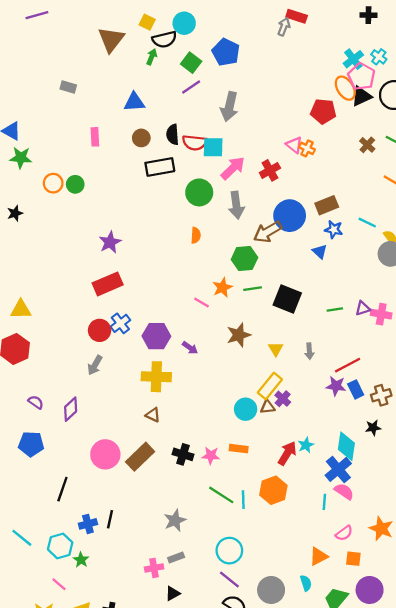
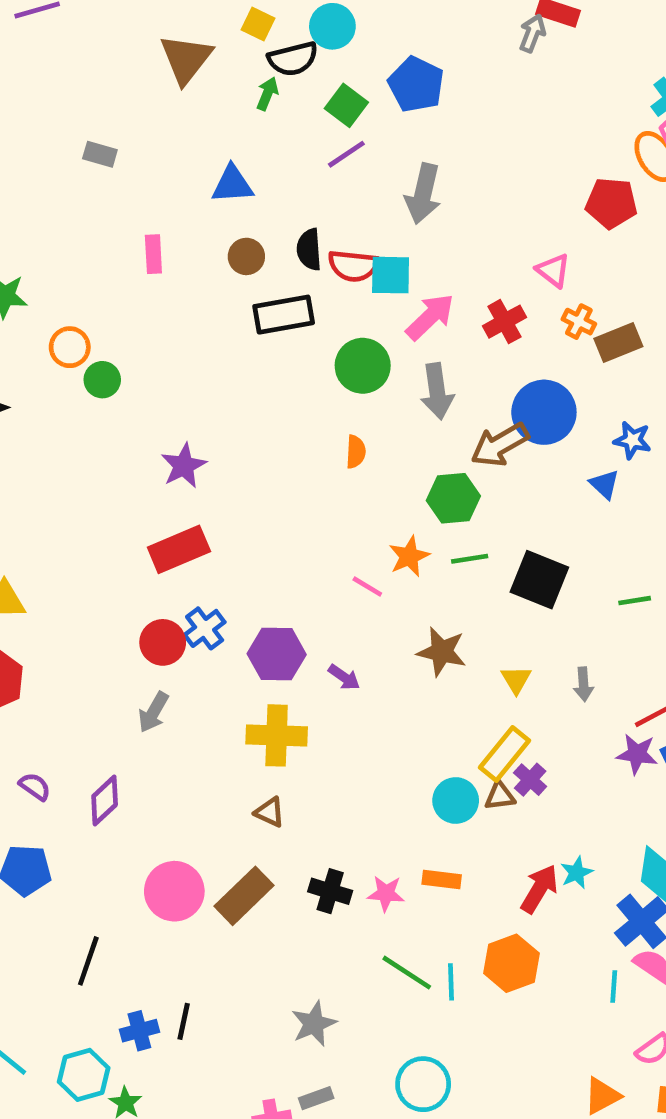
orange cross: (307, 148) -> (579, 322), moved
green circle: (75, 184) -> (102, 380), moved
brown rectangle: (327, 205) -> (618, 342), moved
brown star: (239, 335) -> (442, 652), turned 30

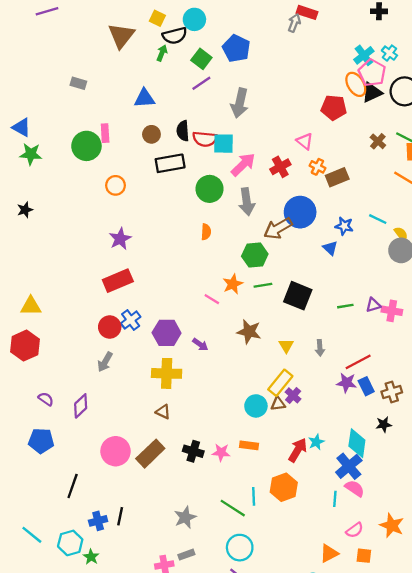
orange circle: (70, 347) -> (115, 185), moved
green circle: (102, 380) -> (86, 146), moved, size x1.6
green line: (407, 973) -> (233, 508), moved

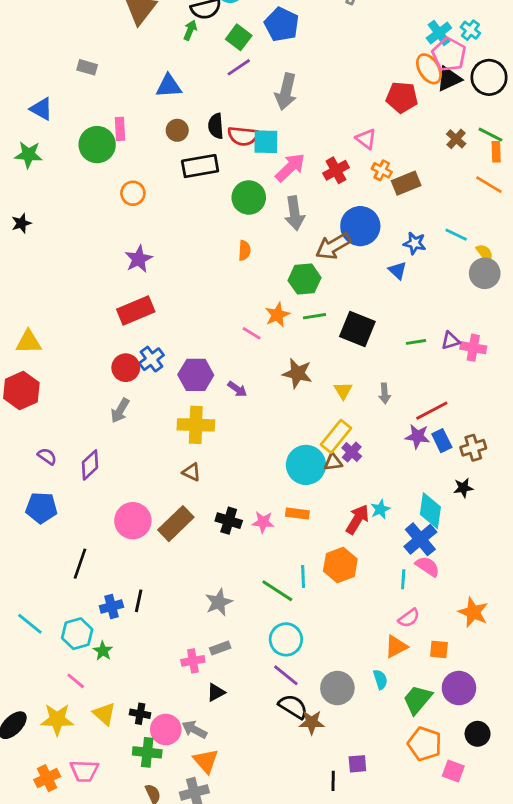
blue triangle: (21, 127) -> (41, 109), moved
cyan circle: (256, 406) -> (306, 465), size x1.4
pink semicircle: (355, 530) -> (409, 618), moved

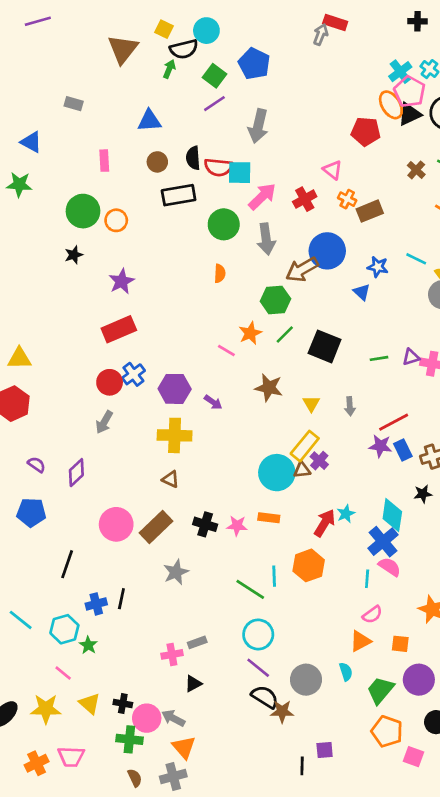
green circle: (97, 145) -> (83, 211), moved
black star: (21, 223) -> (74, 255), moved
green line: (315, 316) -> (285, 335), turned -36
gray star: (219, 602) -> (176, 572), moved

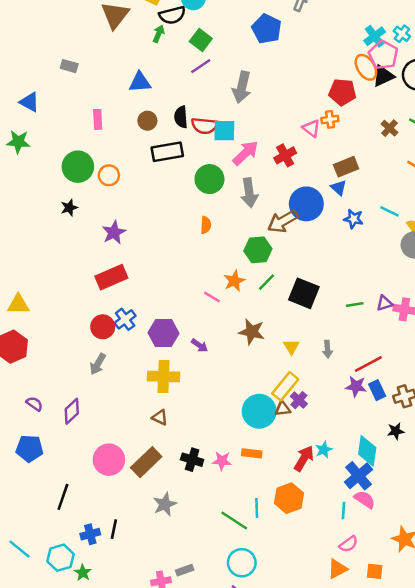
blue pentagon: (254, 64) -> (267, 29), moved
orange cross: (347, 199) -> (330, 119), moved, turned -35
blue triangle: (362, 292) -> (339, 188), moved

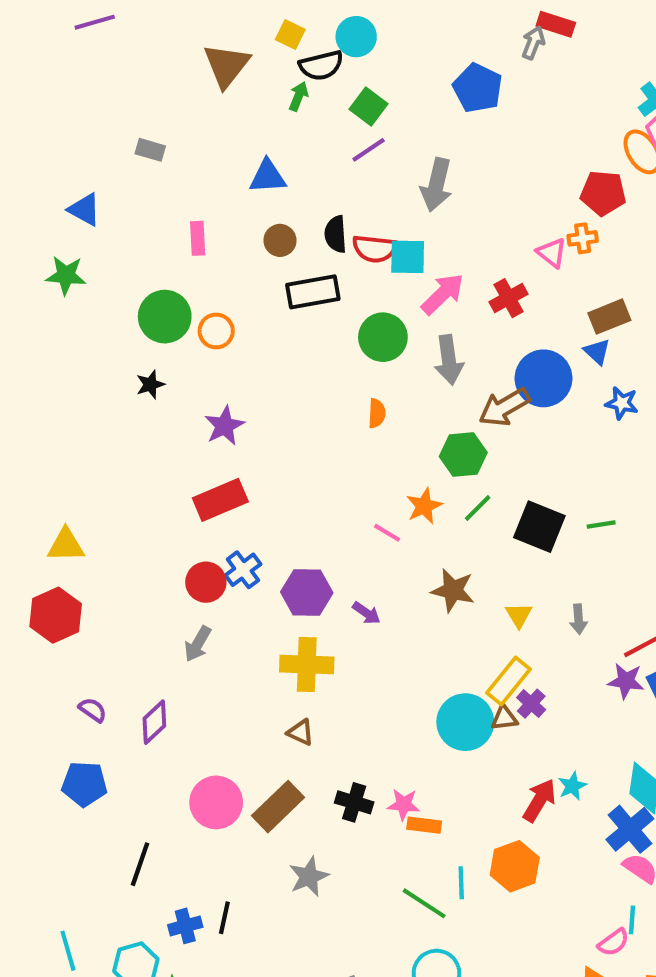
green line: (355, 304) -> (601, 525), moved
orange rectangle: (252, 453) -> (424, 825), moved
cyan line: (344, 511) -> (632, 920), moved
cyan line: (20, 549) -> (68, 951), turned 35

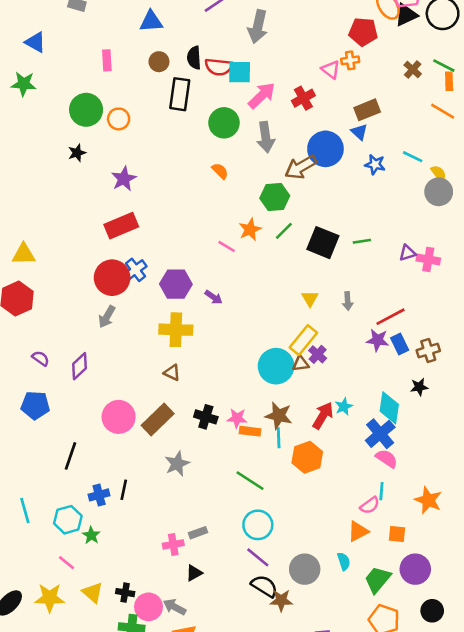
black rectangle: (313, 292) -> (180, 94), turned -72
orange semicircle: (377, 413) -> (220, 171), turned -48
red circle: (206, 582) -> (112, 278), size x1.4
brown star: (453, 590) -> (279, 416), moved
cyan line: (461, 883) -> (279, 438), moved

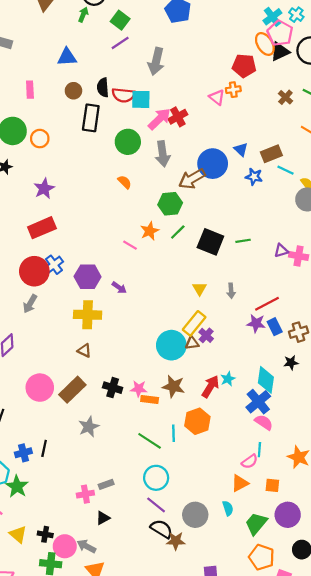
red cross: (303, 98) -> (178, 117), moved
brown rectangle: (367, 110) -> (271, 154), moved
cyan line: (279, 438) -> (173, 433), moved
green star: (91, 535) -> (17, 486), size x1.5

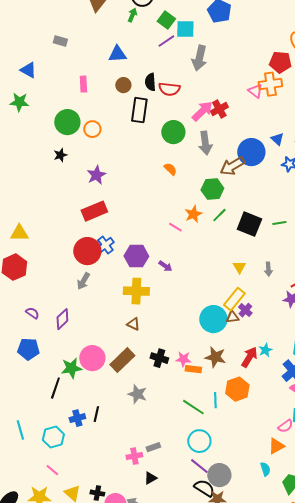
orange cross: (233, 90) -> (270, 84), size x1.6
cyan square: (141, 99) -> (185, 29), moved
gray star: (89, 427) -> (137, 394), turned -30
green star: (17, 486) -> (71, 368), moved, turned 30
gray circle: (195, 515) -> (219, 475), moved

